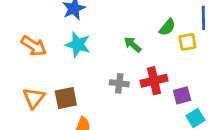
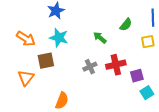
yellow square: (187, 42) -> (148, 42), moved
gray cross: (119, 83) -> (90, 67), turned -32
brown square: (66, 98) -> (46, 61), moved

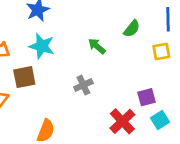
red cross: (116, 65) -> (122, 121), moved, turned -30

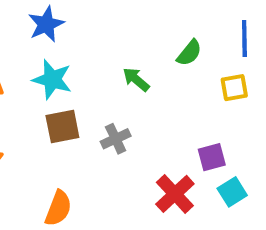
brown square: (24, 77) -> (62, 126), moved

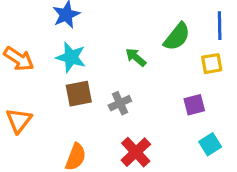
green semicircle: (189, 53) -> (177, 37), size x1.4
purple square: (212, 157) -> (194, 105), moved
red cross: (175, 194) -> (136, 152), moved

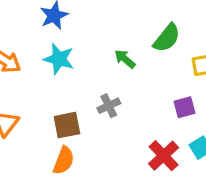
brown square: (79, 94) -> (67, 125), moved
red cross: (136, 152) -> (164, 156), moved

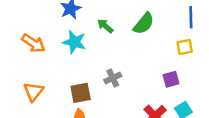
green semicircle: (167, 38) -> (144, 23), moved
green arrow: (125, 59) -> (105, 26), moved

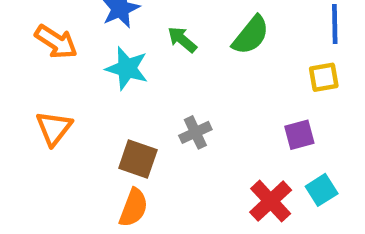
orange arrow: (33, 43) -> (56, 42), moved
orange triangle: (33, 92) -> (54, 128), moved
brown square: (81, 93) -> (138, 159), turned 30

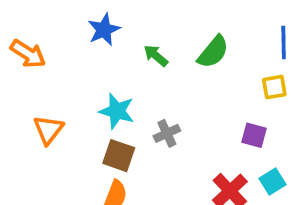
orange arrow: (56, 42) -> (28, 54), moved
cyan star: (127, 68) -> (117, 111), moved
purple square: (299, 135) -> (254, 135), turned 30

